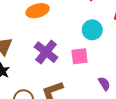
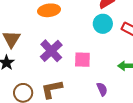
cyan circle: (92, 30) -> (103, 24), moved

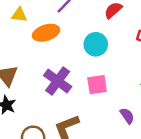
cyan circle: (103, 24) -> (96, 44), moved

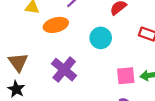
pink square: (97, 85) -> (126, 76), moved

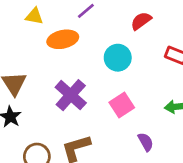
pink square: (126, 76) -> (122, 105), moved, turned -30

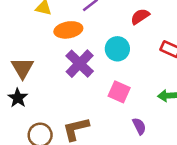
purple cross: (71, 95) -> (80, 64), moved
pink square: (122, 105) -> (119, 92), turned -35

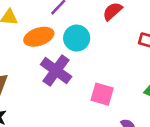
cyan circle: (117, 49) -> (77, 38), moved

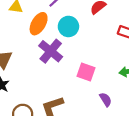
orange ellipse: (39, 37) -> (39, 24), turned -45

